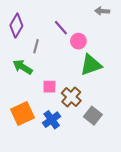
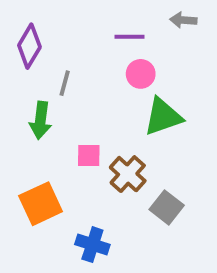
purple line: (61, 28) -> (130, 37), moved, turned -49
green arrow: (23, 67) -> (41, 120), turned -114
blue cross: (52, 120) -> (92, 245), moved, turned -36

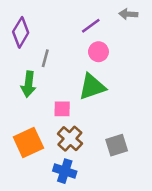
purple line: (130, 37) -> (91, 26), turned -36
green triangle: (163, 117) -> (92, 87), moved
brown cross: (128, 174) -> (70, 139), moved
gray square: (167, 207) -> (117, 145), turned 35

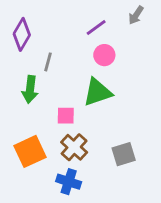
gray arrow: (128, 14) -> (136, 15), turned -60

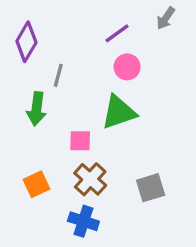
orange square: (30, 151) -> (37, 184), size x0.7

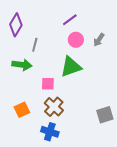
gray arrow: (166, 18) -> (99, 40), moved
green arrow: (37, 109) -> (22, 65), turned -90
gray square: (151, 188) -> (105, 115), moved

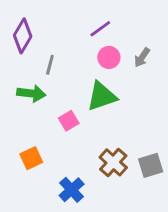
pink square: (48, 84) -> (69, 121), turned -32
brown cross: (54, 107) -> (113, 162), moved
blue cross: (50, 132) -> (72, 190), turned 30

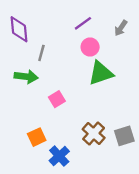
purple diamond: (23, 36) -> (19, 29), turned -36
gray arrow: (142, 57) -> (121, 28), moved
green triangle: (102, 96) -> (101, 73), moved
orange square: (31, 158) -> (37, 137), moved

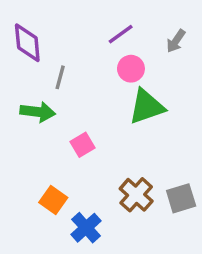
orange square: (37, 137) -> (53, 200), turned -30

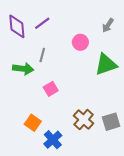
purple line: (121, 34) -> (42, 23), moved
gray line: (60, 77) -> (42, 55), moved
green triangle: (147, 107) -> (106, 64), moved

